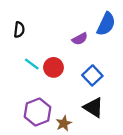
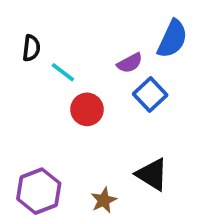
cyan line: (32, 64) -> (63, 72), moved
blue square: (92, 75) -> (150, 95), moved
purple hexagon: (37, 112) -> (39, 191), moved

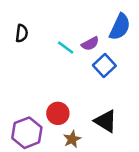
cyan line: (63, 72) -> (66, 48), moved
red circle: (87, 109) -> (58, 113), moved

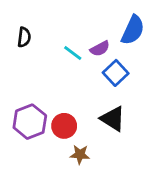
black triangle: (106, 121) -> (113, 119), moved
purple hexagon: (27, 133) -> (30, 122), moved
brown star: (72, 139) -> (80, 154), turned 30

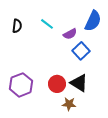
cyan line: (73, 53) -> (47, 24), moved
red circle: (64, 126) -> (57, 84), moved
brown star: (80, 154) -> (69, 104), moved

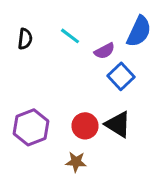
brown star: (69, 104) -> (76, 162), moved

